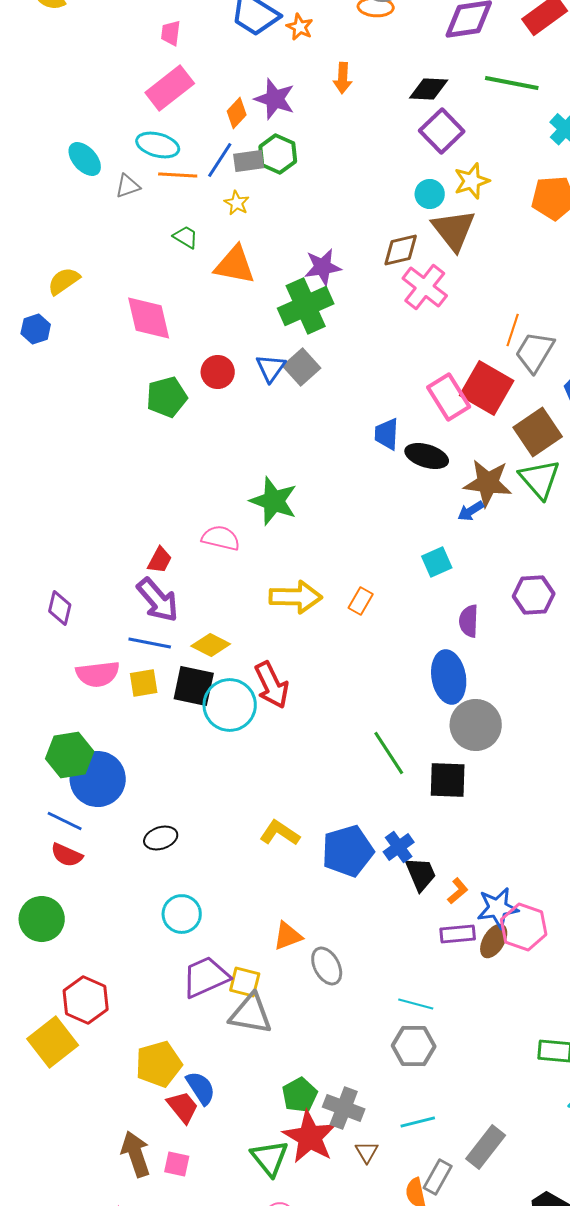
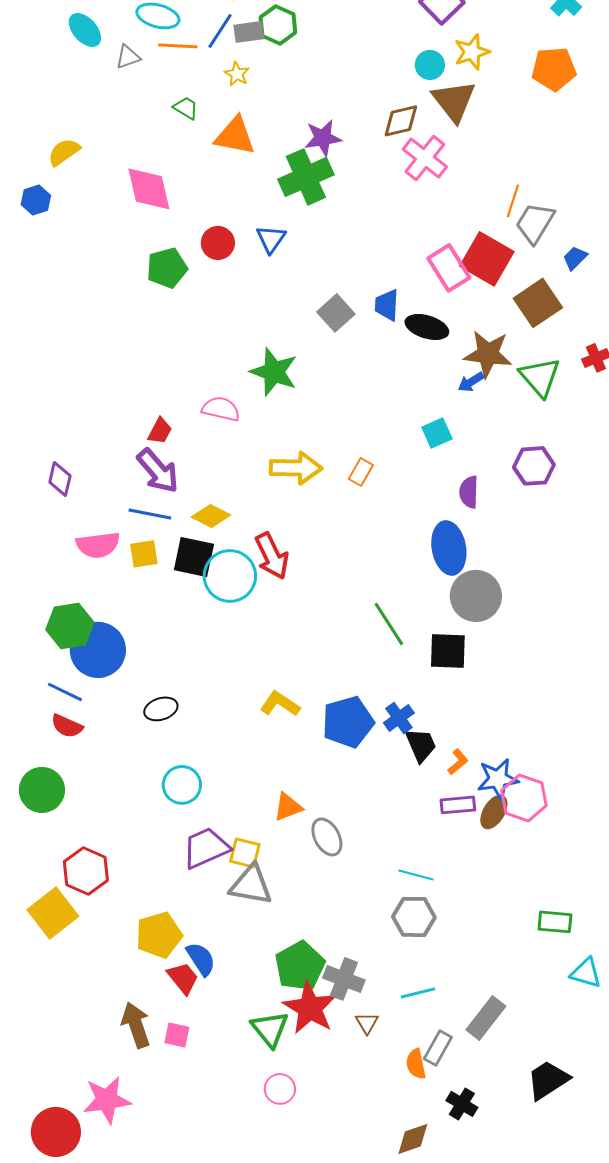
gray square: (302, 367) -> (336, 313), moved
green triangle: (540, 479) -> (540, 377), moved
green pentagon: (300, 1095) -> (300, 966), size x1.4

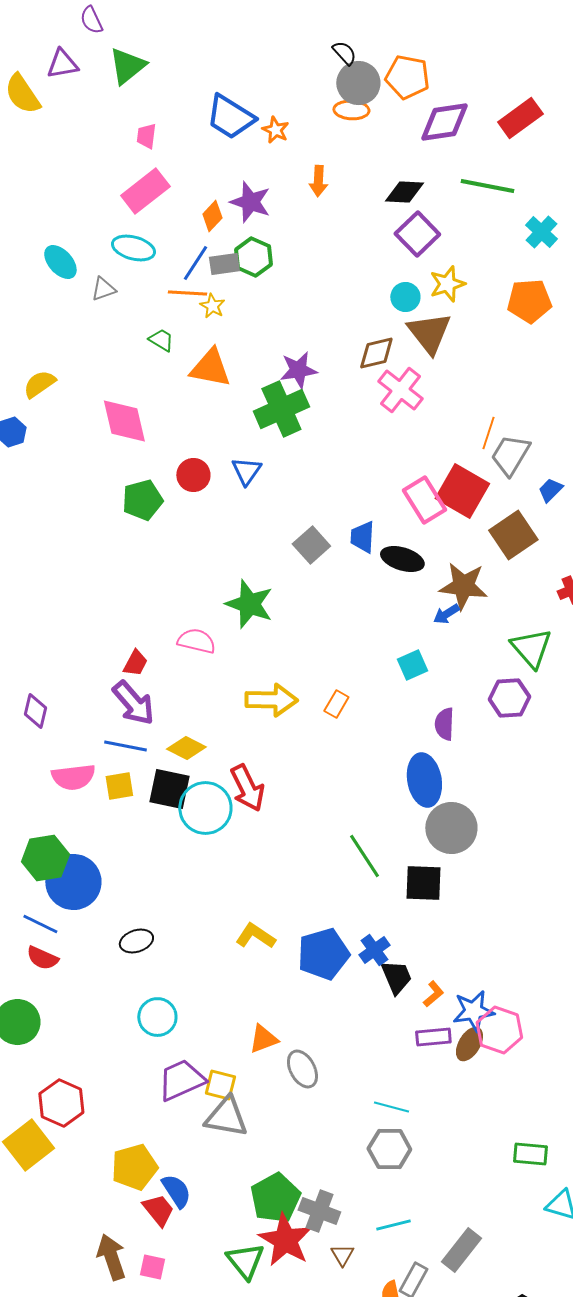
orange line: (178, 46) -> (187, 293), moved
green triangle: (540, 377) -> (531, 648), moved

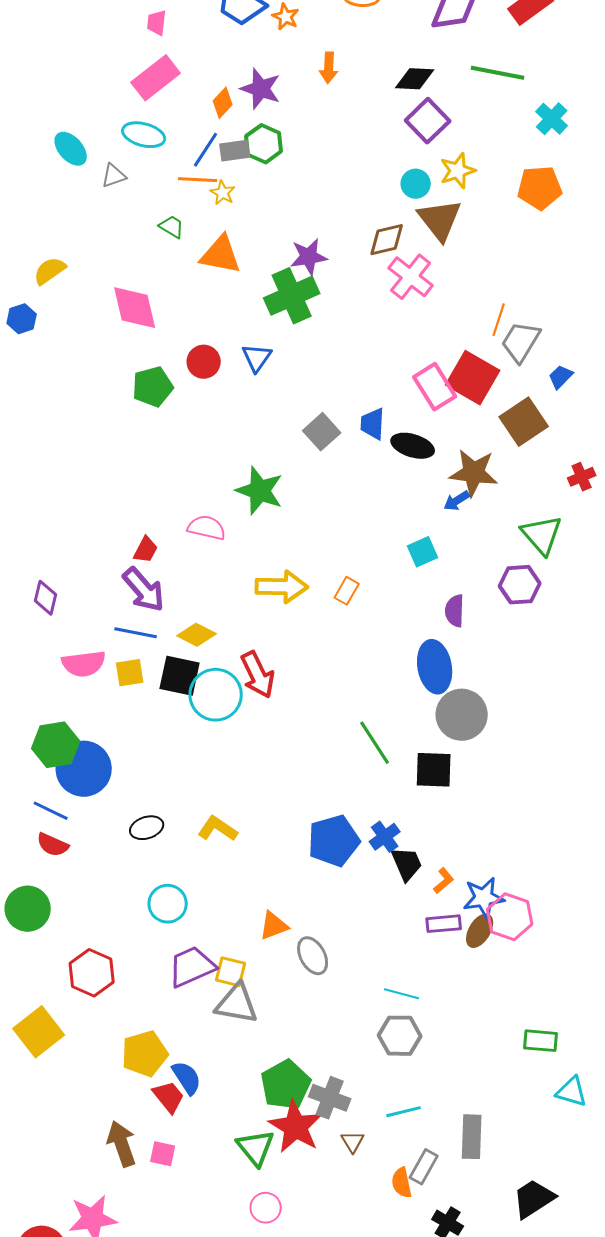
yellow L-shape: (255, 936) -> (218, 829), moved
red hexagon: (61, 1103) -> (92, 973), moved
gray rectangle: (461, 1250) -> (472, 1137), turned -36

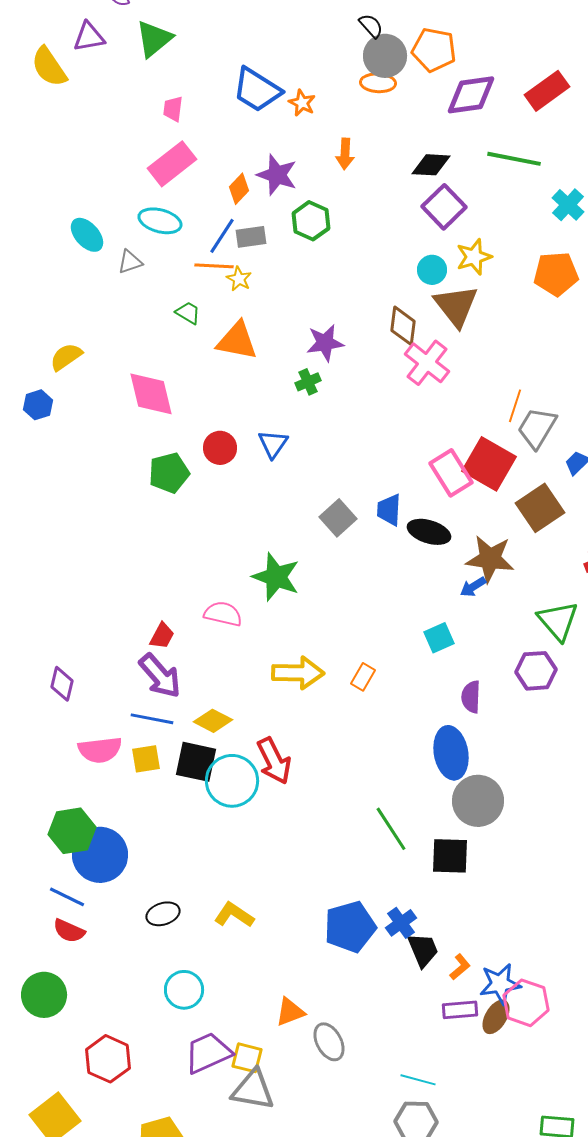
green hexagon: (264, 144) -> (311, 221), moved
brown diamond: (387, 240) -> (403, 326), turned -69
green cross: (292, 296) -> (308, 382), size x0.5

